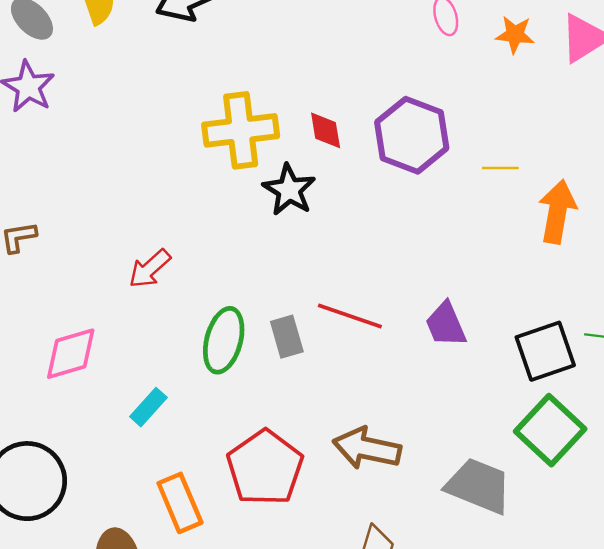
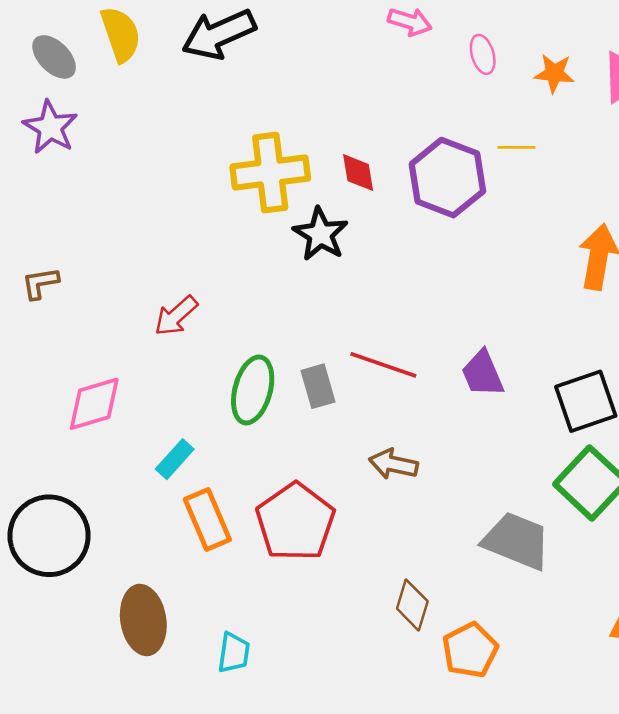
yellow line: (500, 168) -> (517, 147), moved
brown arrow: (367, 448) -> (393, 464), moved, size x0.7
orange rectangle: (180, 503) -> (207, 519), moved

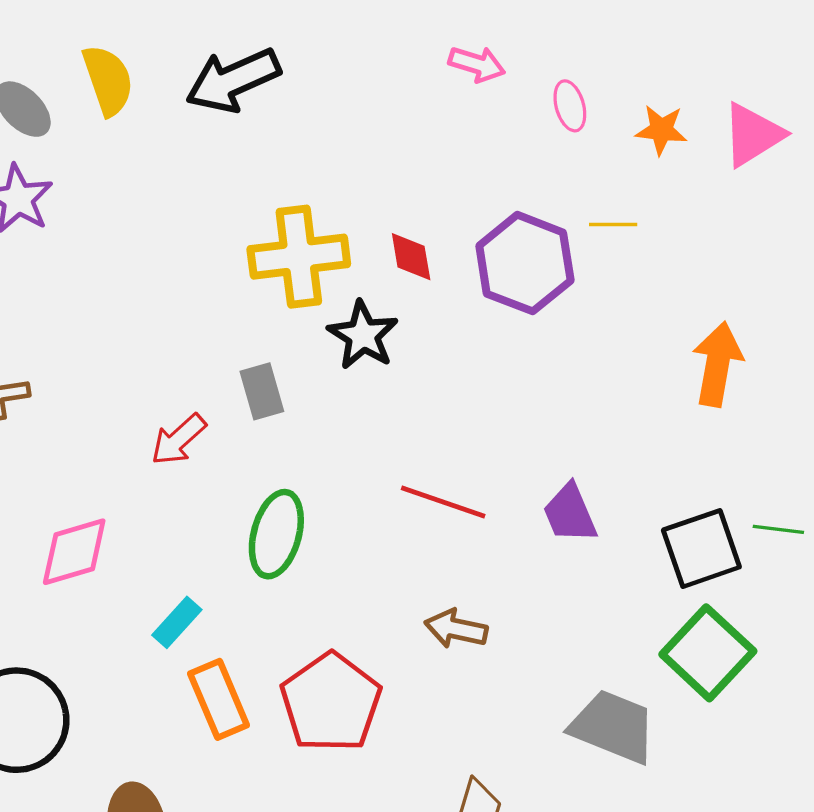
gray rectangle: (318, 386) -> (262, 391), moved

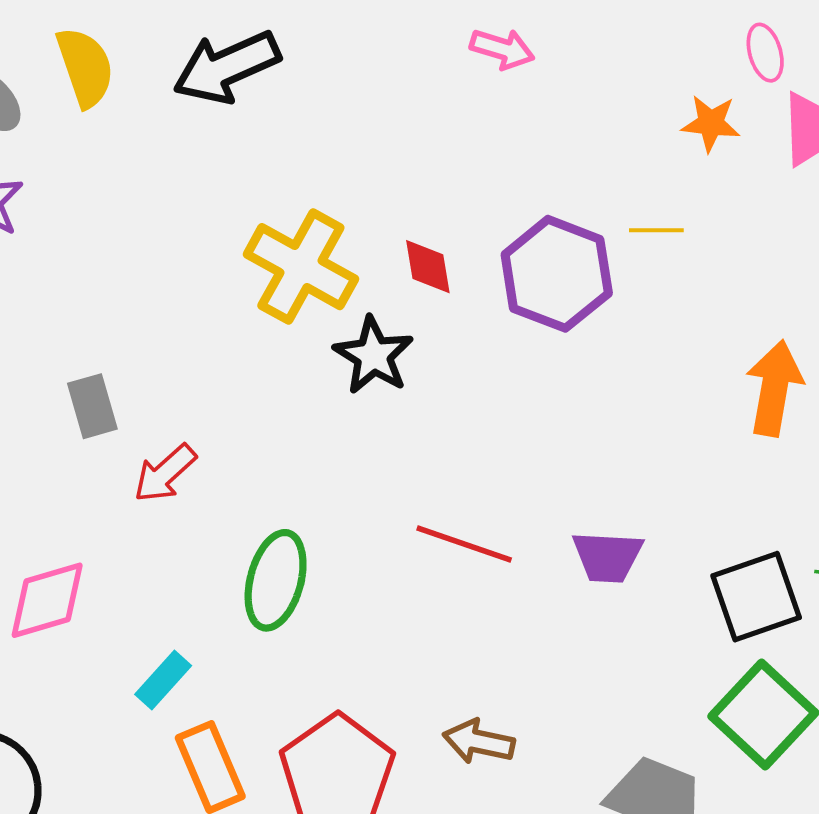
pink ellipse: (570, 106) -> (765, 53), moved
yellow cross: (299, 257) -> (301, 267), turned 36
gray rectangle: (262, 391) -> (92, 406), moved
purple trapezoid: (570, 513) -> (607, 557), turned -64
brown arrow: (456, 629) -> (479, 742), moved

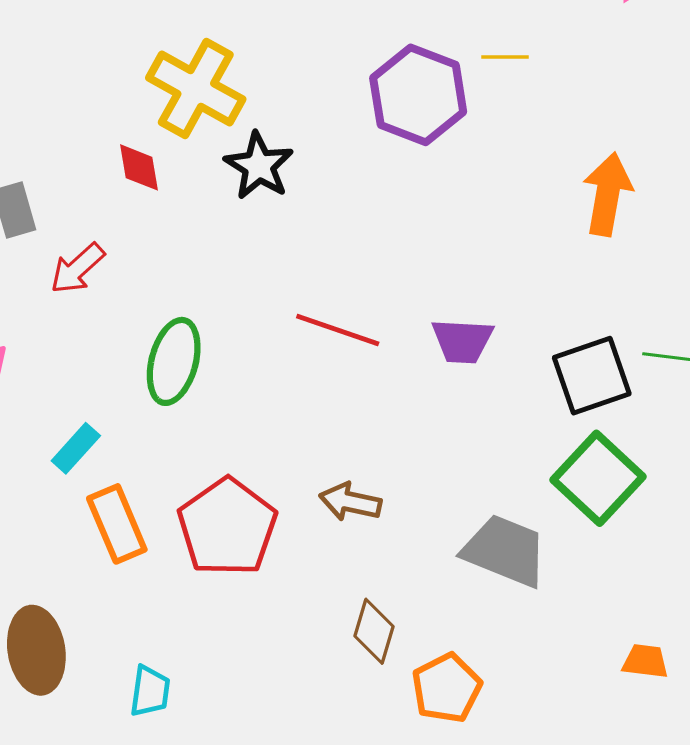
red diamond: (428, 267) -> (139, 167), moved

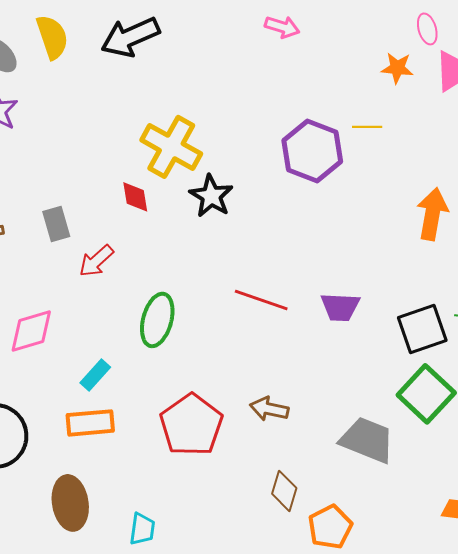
orange rectangle: (117, 524) -> (90, 423), moved, turned -72

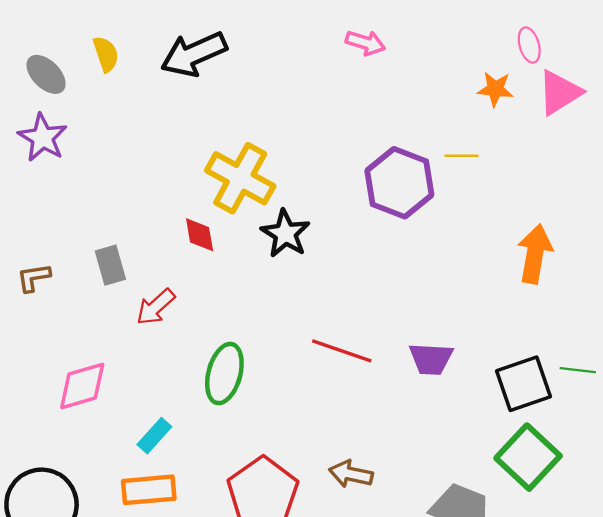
yellow semicircle: (52, 37) -> (106, 54), size x0.7

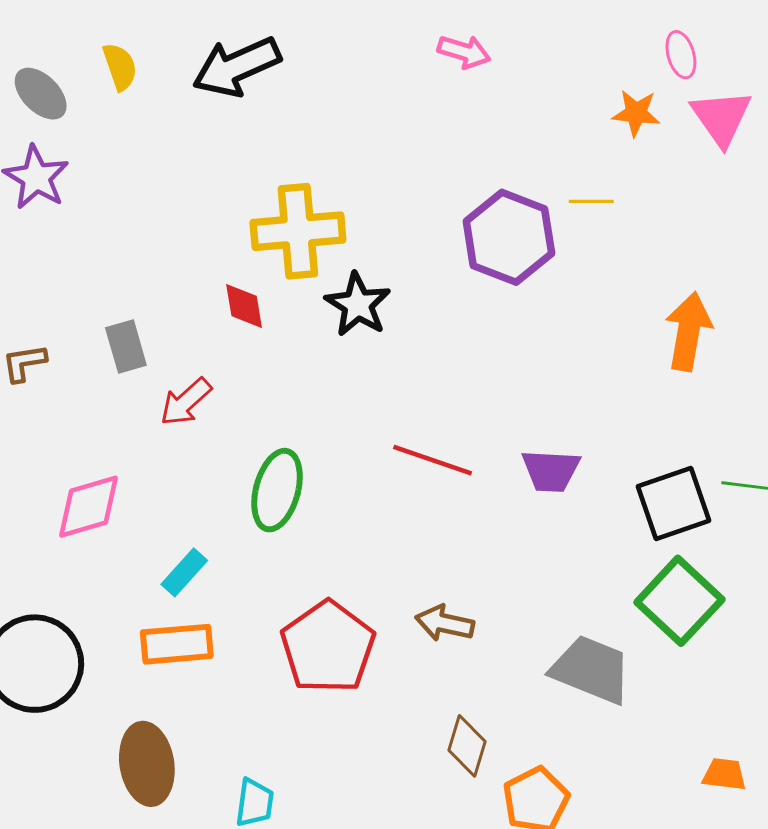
pink triangle: (560, 92) -> (721, 118), turned -33
yellow cross: (240, 178) -> (298, 231), turned -34

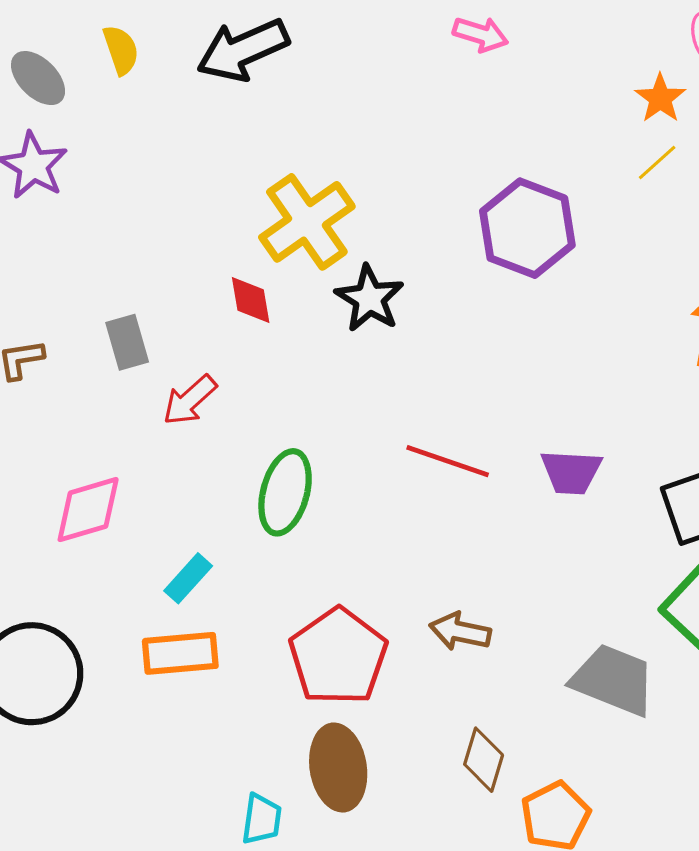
orange star: (636, 113) -> (660, 98), turned 30
yellow line: (591, 201) -> (657, 162), moved, turned -42
yellow cross: (298, 231) -> (307, 222), turned -30
brown ellipse: (147, 764) -> (338, 768), moved

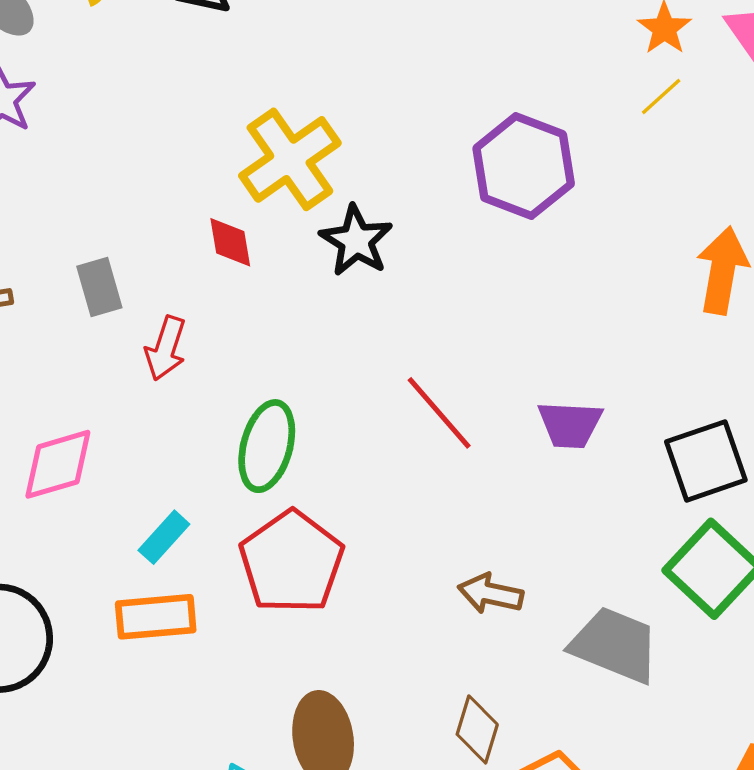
red arrow: (190, 400) -> (166, 348), turned -30
red line: (448, 461) -> (439, 413), turned 30
brown arrow: (460, 631) -> (490, 594), moved
red pentagon: (338, 657) -> (292, 562), moved

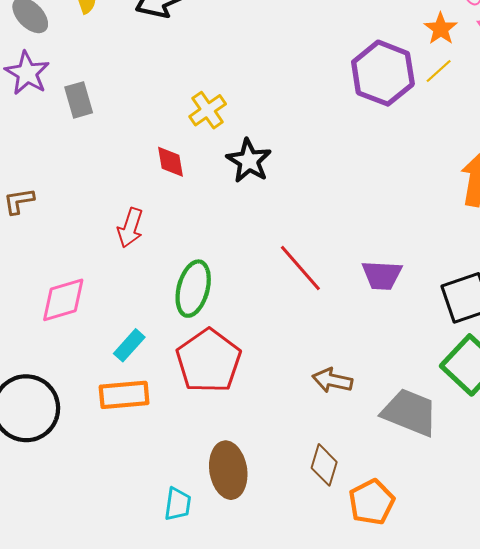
yellow cross: (290, 159) -> (208, 110), size x0.6
purple hexagon: (524, 166) -> (383, 73), moved
gray rectangle: (99, 287) -> (79, 100), moved

